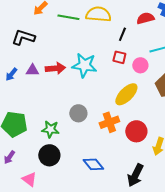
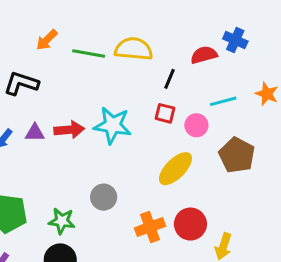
orange cross: (109, 122) -> (150, 227), moved

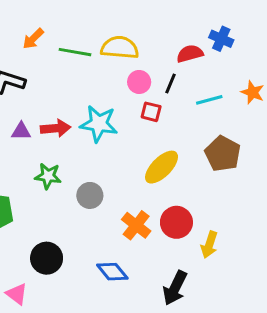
black line: (169, 79) -> (170, 83), moved
pink circle: (196, 125) -> (139, 82), moved
green star: (62, 221) -> (48, 176), moved
orange cross: (150, 227) -> (136, 225), turned -32

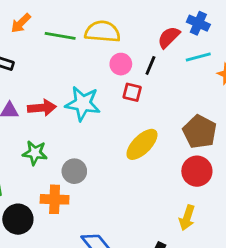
red semicircle: (190, 54) -> (169, 37), turned -30
cyan line: (209, 100) -> (198, 57), moved
red circle: (176, 222) -> (197, 171), moved
orange cross: (136, 225) -> (55, 199), moved, turned -36
black circle: (47, 258) -> (18, 219), moved

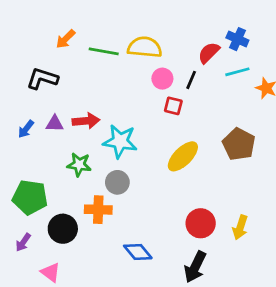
cyan star: (83, 104) -> (120, 141), moved
red circle: (197, 171) -> (201, 223), moved
yellow arrow: (187, 218) -> (240, 227), moved

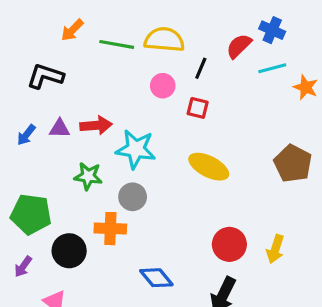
pink circle: (162, 79) -> (163, 86), moved
black line: (191, 80) -> (201, 68), moved
brown pentagon: (239, 144) -> (293, 163), moved
yellow ellipse: (183, 156) -> (209, 167), turned 72

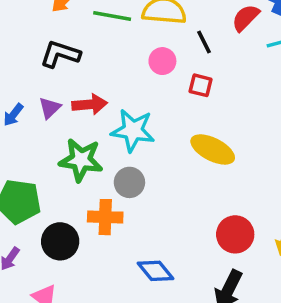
black line: (201, 68) -> (204, 42), turned -50
black L-shape: (45, 76) -> (60, 54), moved
purple triangle: (60, 129) -> (50, 108), turned -45
green star: (88, 176) -> (81, 160), size x1.4

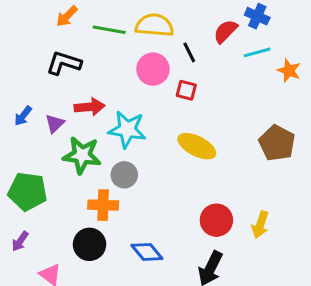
pink circle: (162, 61) -> (153, 69), size x1.4
purple triangle: (50, 108) -> (55, 123), moved
black circle: (60, 241) -> (89, 244), moved

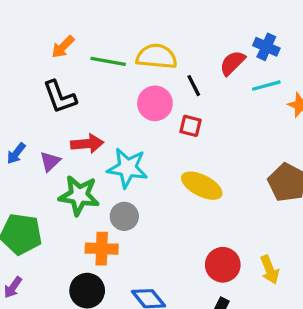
black L-shape: (64, 63) -> (60, 97), turned -128
yellow arrow: (260, 225) -> (270, 270), turned -40

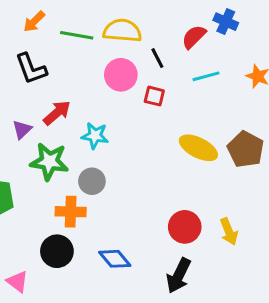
cyan line: (266, 86) -> (206, 76), moved
red arrow: (87, 144) -> (57, 113), turned -36
cyan star: (128, 168) -> (95, 136), size x0.7
yellow ellipse: (202, 186) -> (198, 148), moved

